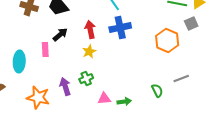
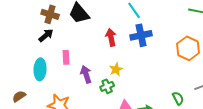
black arrow: (60, 35) -> (46, 35), moved
yellow star: (89, 52) -> (116, 69), moved
purple arrow: (65, 87) -> (86, 74), moved

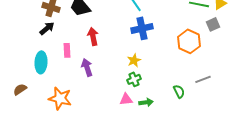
red arrow: (111, 37) -> (93, 36), moved
yellow star: (116, 69) -> (134, 60), moved
green cross: (107, 86) -> (134, 79), moved

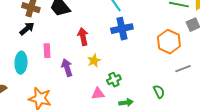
red arrow: (93, 36) -> (83, 37), moved
yellow star: (134, 60) -> (94, 61), moved
gray line: (203, 79) -> (183, 69), moved
pink triangle: (126, 99) -> (98, 94), moved

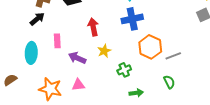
orange hexagon: (169, 42) -> (150, 47), moved
purple arrow: (67, 68) -> (77, 58), turned -48
gray line: (183, 69) -> (173, 56), moved
pink triangle: (98, 94) -> (78, 85), moved

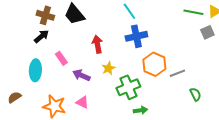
pink rectangle: (57, 41) -> (61, 58), turned -32
green cross: (124, 70) -> (128, 87), size x1.6
green semicircle: (169, 82) -> (195, 94), moved
pink triangle: (78, 85) -> (82, 102), turned 32

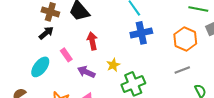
red arrow: (97, 44) -> (92, 41), moved
orange hexagon: (154, 64) -> (185, 39), moved
cyan ellipse: (35, 70) -> (40, 67), turned 35

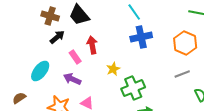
black arrow: (46, 33) -> (57, 37), moved
pink rectangle: (66, 55) -> (75, 57), moved
purple arrow: (86, 72) -> (72, 79), moved

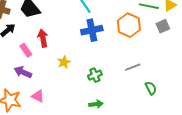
orange hexagon: (185, 43) -> (129, 25), moved
green cross: (133, 88) -> (95, 75), moved, size x0.6

